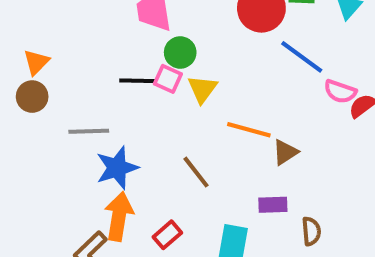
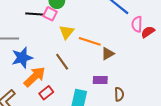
yellow triangle: (202, 89) -> (67, 32), moved
pink semicircle: (340, 92) -> (137, 24), turned 70
orange arrow: (119, 216) -> (35, 77), moved, turned 35

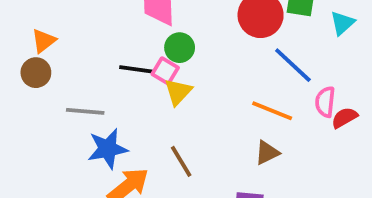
yellow triangle: (67, 32) -> (178, 92), moved
orange line: (90, 41) -> (272, 111), moved

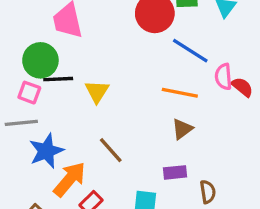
green circle: (180, 48) -> (40, 60), moved, size x1.4
pink square: (165, 71) -> (29, 93), moved
red semicircle: (344, 118) -> (242, 87), turned 80

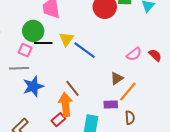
blue line: (190, 51) -> (85, 50), moved
pink semicircle: (223, 77) -> (134, 54), moved, turned -126
yellow triangle: (97, 91) -> (66, 39), moved
orange line: (180, 93) -> (128, 91), moved, turned -65
orange arrow: (70, 179) -> (65, 105), moved, turned -50

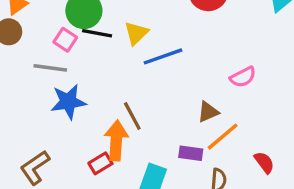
blue line: (85, 50) -> (163, 56), turned -65
red semicircle: (155, 55) -> (264, 162), moved

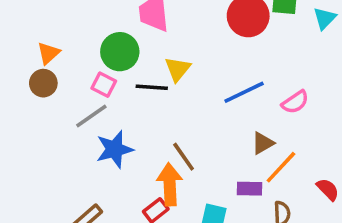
black line: (97, 33) -> (152, 87), moved
blue line: (163, 56) -> (244, 92), moved
gray line: (50, 68) -> (91, 116), turned -36

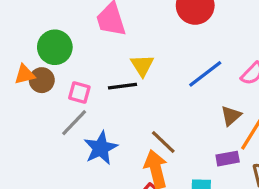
green circle: (120, 52) -> (55, 47), moved
orange triangle: (48, 53) -> (25, 75), turned 40
brown circle: (43, 83) -> (42, 80), moved

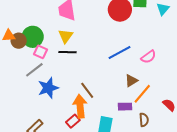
green circle: (55, 47) -> (33, 37), moved
yellow triangle: (142, 65) -> (66, 36), moved

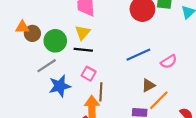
green circle: (33, 37) -> (55, 41), moved
pink square: (41, 52) -> (89, 74), moved
brown line: (87, 90) -> (101, 92), turned 36

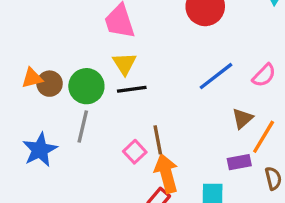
gray line: (47, 66) -> (83, 127), turned -30
pink square: (89, 74) -> (135, 152), moved, turned 32
blue star: (60, 86) -> (40, 150), moved
brown line: (101, 92) -> (158, 140), moved

